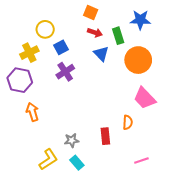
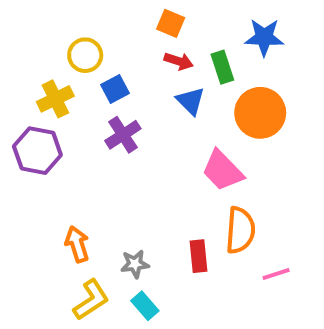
pink trapezoid: (145, 98) -> (222, 171), moved
orange arrow: (32, 112) -> (77, 244), moved
orange semicircle: (128, 122) -> (240, 230), size x1.6
pink line: (141, 161) -> (276, 274), moved

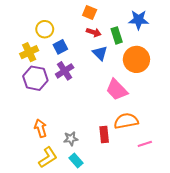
purple hexagon: (37, 151) -> (35, 78), moved
orange semicircle: (240, 230) -> (126, 121), turned -105

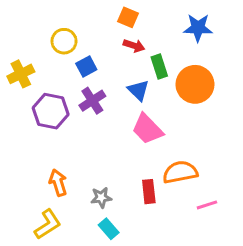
green rectangle: (117, 35) -> (159, 66), moved
yellow cross: (29, 52) -> (21, 74), moved
blue triangle: (100, 53) -> (138, 90), moved
pink trapezoid: (117, 90) -> (147, 129), moved
yellow L-shape: (48, 157) -> (48, 224), moved

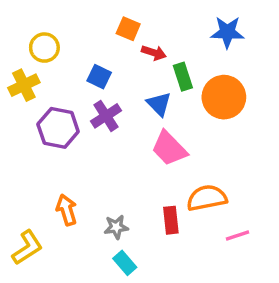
orange square: (128, 17) -> (128, 29), moved
yellow circle: (64, 41) -> (44, 48), moved
blue square: (86, 66) -> (99, 77), turned -36
yellow L-shape: (48, 224) -> (27, 248), moved

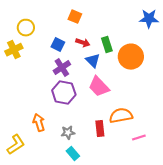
blue star: (227, 32) -> (149, 19), moved
red arrow: (154, 53) -> (83, 43), moved
purple hexagon: (58, 128) -> (64, 93), moved

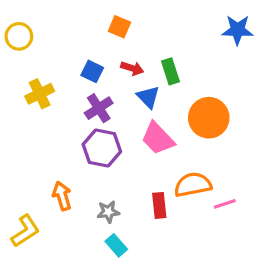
yellow circle: (26, 28) -> (19, 36), moved
yellow cross: (14, 50) -> (40, 94), moved
orange circle: (131, 57) -> (209, 118), moved
pink line: (139, 138) -> (225, 204), moved

